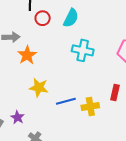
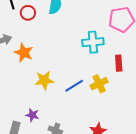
cyan cross: (83, 50) -> (93, 42), moved

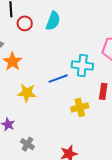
blue line: (74, 86) -> (58, 79), moved

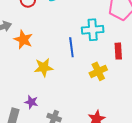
blue line: (58, 79) -> (71, 47), turned -66

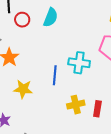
red rectangle: (118, 51) -> (97, 109), moved

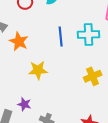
blue line: (55, 75) -> (61, 36), moved

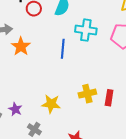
cyan cross: (89, 34) -> (86, 30), moved
yellow star: (38, 70) -> (51, 104), moved

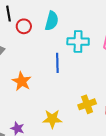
orange star: (21, 46) -> (22, 81), moved

